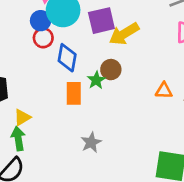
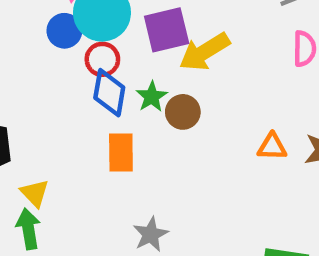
red circle: (43, 38) -> (102, 59), moved
green star: (96, 80) -> (152, 97), moved
yellow triangle: (22, 117) -> (35, 193), turned -42

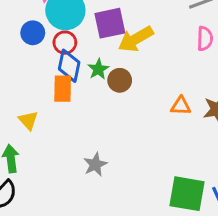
blue circle: (64, 31) -> (33, 33), moved
orange rectangle: (121, 152) -> (63, 89), moved
yellow triangle: (35, 193) -> (28, 120), moved

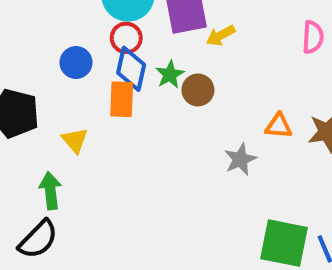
blue circle: (33, 33) -> (76, 63), moved
yellow arrow: (136, 39) -> (221, 36), size x0.6
gray star: (95, 165) -> (240, 159), moved

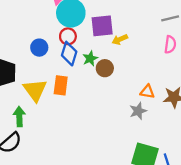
orange rectangle: (122, 99) -> (61, 85), moved
yellow triangle: (75, 140) -> (35, 90), size x1.6
gray star: (240, 159) -> (138, 111), moved

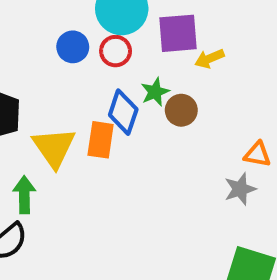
blue circle: (39, 48) -> (73, 47), moved
blue diamond: (69, 54) -> (123, 112), moved

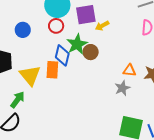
blue circle: (73, 47) -> (23, 30), moved
green star: (155, 92) -> (77, 44), size x1.5
green arrow: (24, 195) -> (17, 100), turned 42

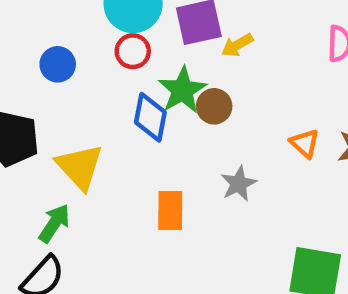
orange rectangle: (52, 70) -> (170, 210), moved
orange triangle: (129, 70) -> (305, 143), turned 40
gray star: (122, 88) -> (239, 184), moved

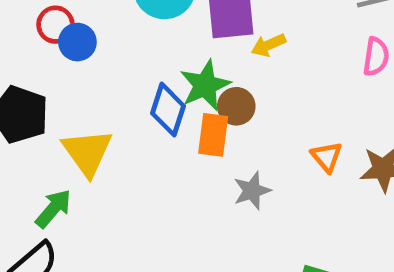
red circle: (133, 51) -> (55, 25), moved
orange rectangle: (170, 210) -> (213, 135), moved

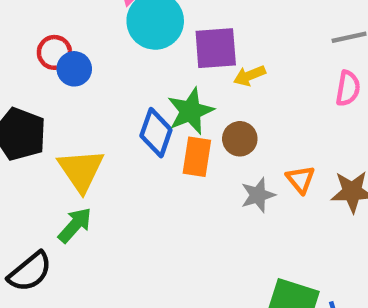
brown circle: (236, 106) -> (240, 139), moved
gray star: (252, 191) -> (258, 195), moved
green arrow: (53, 209) -> (75, 225), moved

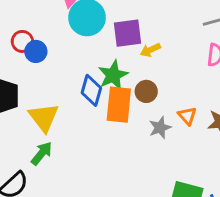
orange rectangle: (197, 157) -> (119, 105), size x1.4

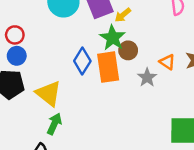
blue circle: (36, 51) -> (17, 56), moved
green star: (113, 75) -> (113, 38), moved
blue diamond: (91, 90) -> (82, 61), turned 30

